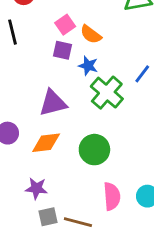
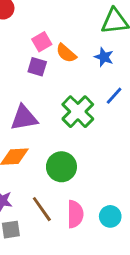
blue star: (88, 66) -> (104, 57), moved
brown line: (78, 222) -> (42, 209), moved, turned 36

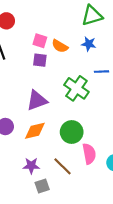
pink square: (42, 42) -> (40, 41), turned -32
blue line: (114, 96) -> (101, 72), turned 56
pink semicircle: (75, 214) -> (89, 154), moved

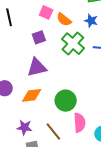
purple square: (40, 60) -> (39, 37), moved, turned -32
green cross: (76, 88) -> (73, 44), moved

